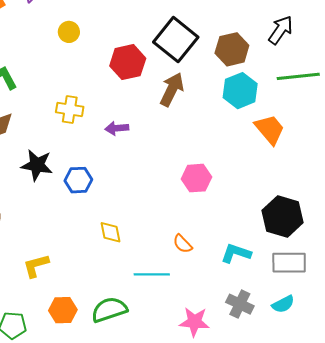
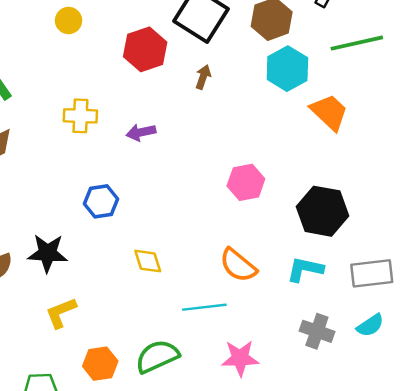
brown arrow: (172, 89) -> (203, 77), size x0.6
black star: (37, 165) -> (47, 253), moved
black hexagon: (283, 216) -> (323, 211), moved
orange semicircle: (183, 244) -> (238, 265), size x1.5
pink star: (194, 322) -> (240, 358), moved

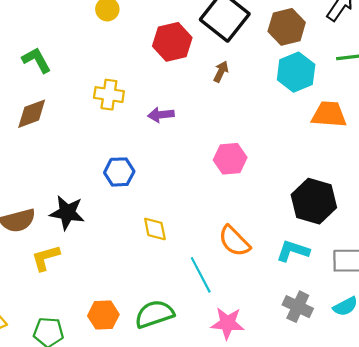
orange trapezoid: (329, 112) -> (329, 114), turned -45
pink hexagon: (246, 182) -> (230, 159), moved
cyan line: (204, 307) -> (201, 275), turned 63
yellow L-shape: (61, 313) -> (46, 258), moved

